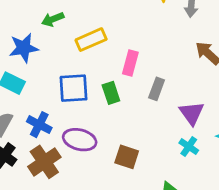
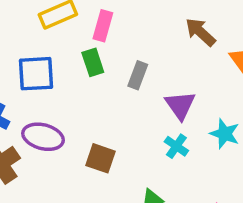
pink rectangle: (130, 63) -> (103, 26), moved
green rectangle: (111, 93) -> (93, 62), moved

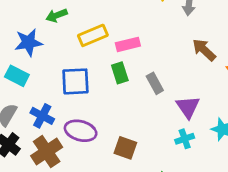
pink rectangle: (103, 26) -> (128, 44), turned 60
gray rectangle: (138, 75) -> (155, 83), turned -50
cyan cross: (176, 146) -> (185, 139), turned 36

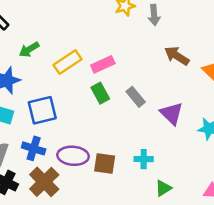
blue square: (75, 81) -> (42, 110), moved
cyan cross: (185, 139) -> (144, 159), moved, turned 30
brown square: (125, 148) -> (105, 163), moved

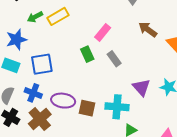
yellow rectangle: (67, 62) -> (58, 16), moved
pink rectangle: (103, 64) -> (103, 32), moved, turned -30
purple triangle: (172, 113) -> (141, 87), moved
cyan cross: (144, 159) -> (117, 107), size x1.6

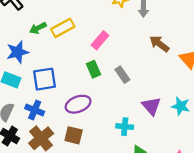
pink rectangle: (103, 32) -> (100, 40), moved
purple ellipse: (63, 101) -> (78, 104), moved, turned -30
cyan cross: (117, 107) -> (125, 127), size x0.7
brown square: (87, 108) -> (74, 135), moved

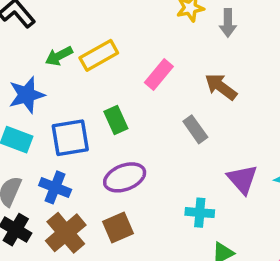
brown arrow: (159, 44) -> (221, 87), moved
green rectangle: (94, 69) -> (116, 120), moved
brown square: (74, 135) -> (118, 227), turned -36

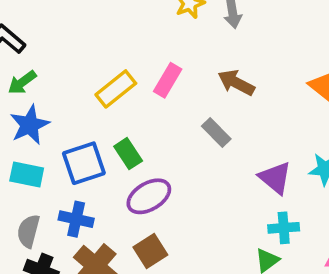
yellow rectangle: (99, 55) -> (116, 89), moved
green arrow: (59, 56) -> (22, 82), moved
green rectangle: (116, 120) -> (128, 154), moved
cyan cross: (200, 213) -> (284, 228), moved

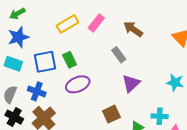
purple triangle: (275, 178) -> (131, 83), moved, turned 30
cyan cross: (284, 228) -> (160, 116), moved
brown square: (150, 251) -> (111, 114), moved

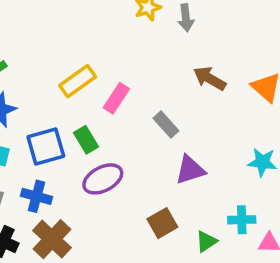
pink rectangle: (96, 23) -> (116, 98), moved
brown arrow: (133, 29) -> (210, 78), moved
purple triangle: (131, 83) -> (190, 170), turned 30

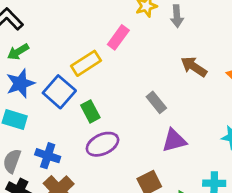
pink rectangle: (116, 98) -> (118, 37), moved
blue square: (46, 146) -> (59, 92), moved, turned -36

